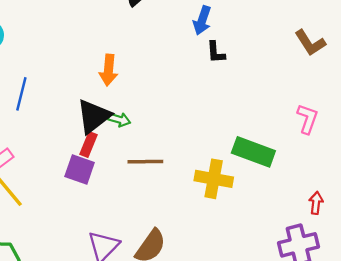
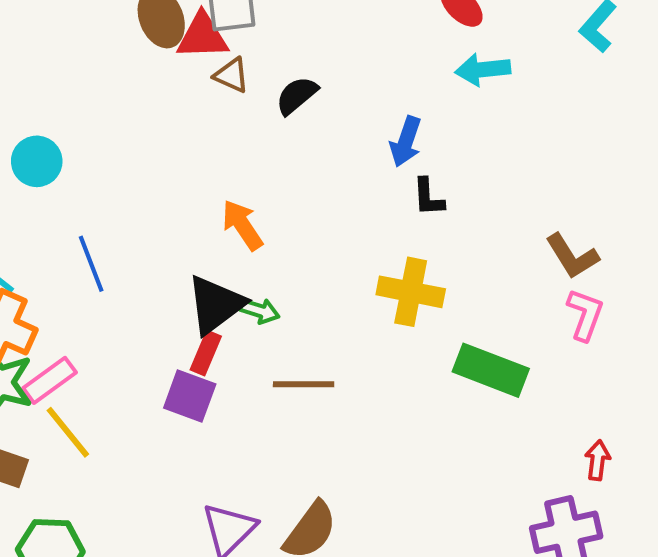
brown L-shape: (310, 43) -> (572, 256), moved
orange arrow: (108, 70) -> (242, 225), turned 140
blue line: (21, 94) -> (91, 264), turned -36
yellow cross: (214, 179) -> (411, 292), moved

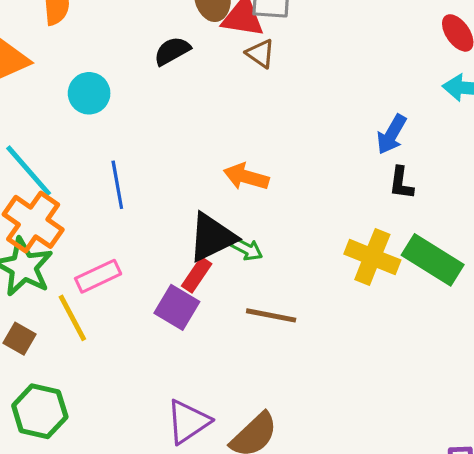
black semicircle: (297, 95) -> (172, 51), moved
orange arrow: (242, 225) -> (246, 177), turned -51
green rectangle: (491, 370) -> (433, 260), moved
pink rectangle: (50, 380) -> (98, 276), moved

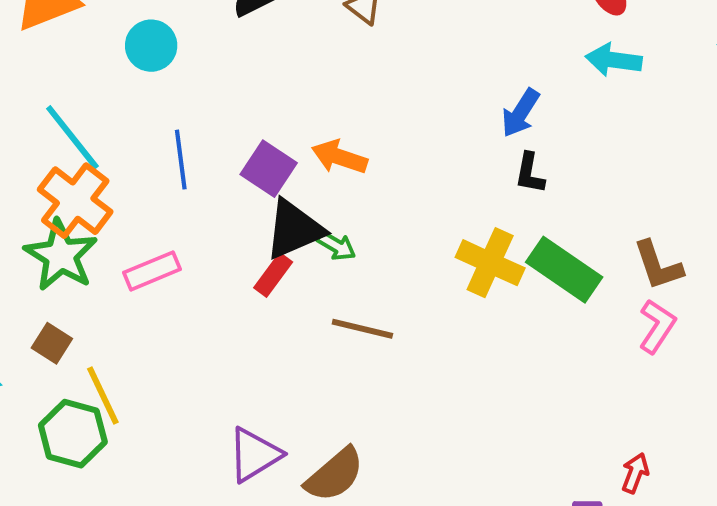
purple square: (177, 307) -> (269, 169), moved
yellow line: (72, 318) -> (103, 396), moved

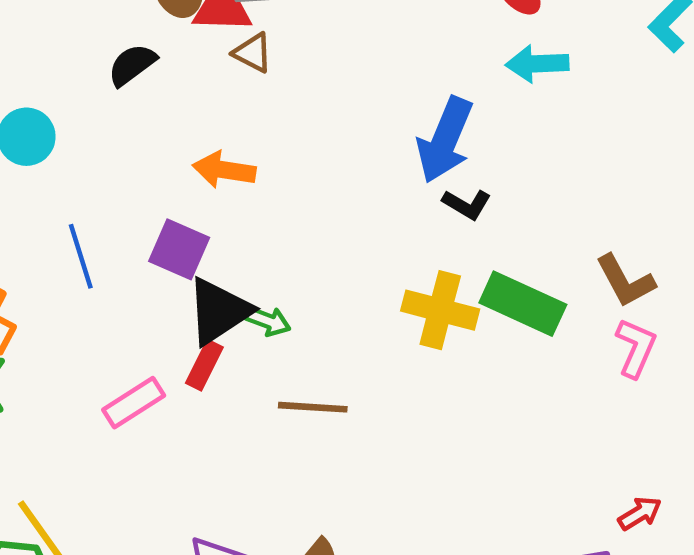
blue arrow: (521, 113) -> (445, 140), size x1.5
orange arrow: (339, 157) -> (224, 170), moved
black L-shape: (530, 173) -> (467, 204), turned -60
pink rectangle: (152, 271) -> (134, 403), moved
red arrow: (635, 473) -> (640, 513), turned 48

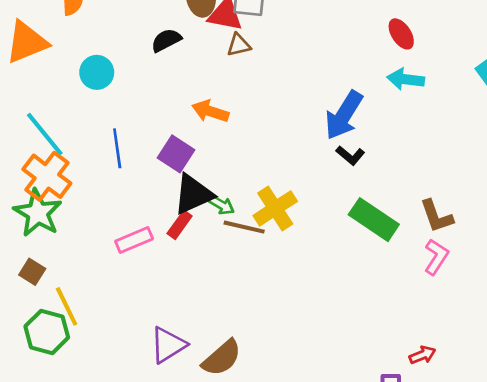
brown triangle: (253, 53) -> (239, 45), turned -50
yellow cross: (440, 310) -> (275, 208), moved, turned 33
brown line: (313, 407) -> (244, 227), moved

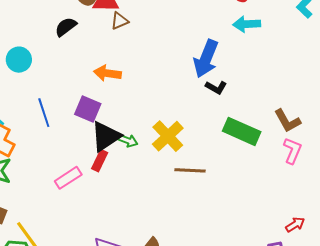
brown line: (244, 227) -> (190, 170), moved

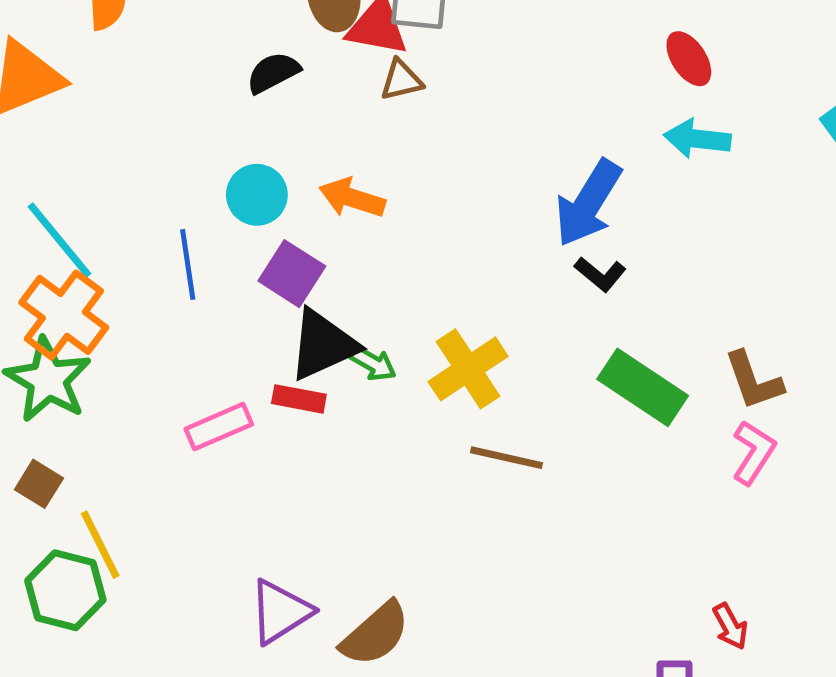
cyan circle: (19, 60) -> (257, 195), moved
red rectangle: (100, 161) -> (299, 399), turned 65
red arrow: (295, 225) -> (730, 626), turned 84

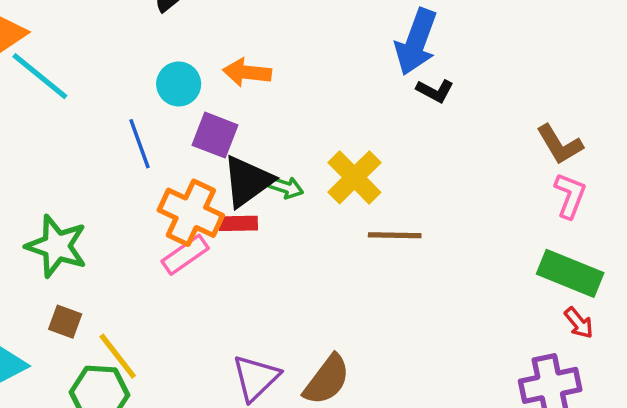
cyan line: (59, 240) -> (40, 76), moved
orange cross: (64, 315) -> (191, 213), moved
green rectangle: (643, 387) -> (570, 273), moved

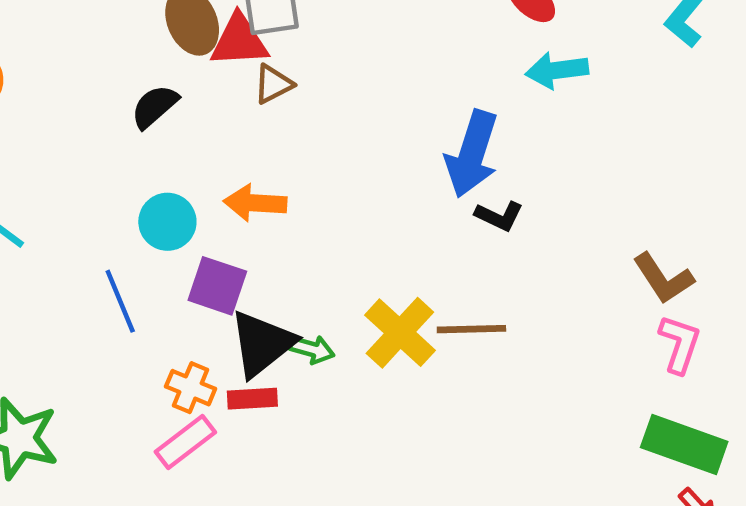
orange cross: (191, 213) -> (191, 388), size x0.6
brown line: (395, 235) -> (471, 329), moved

